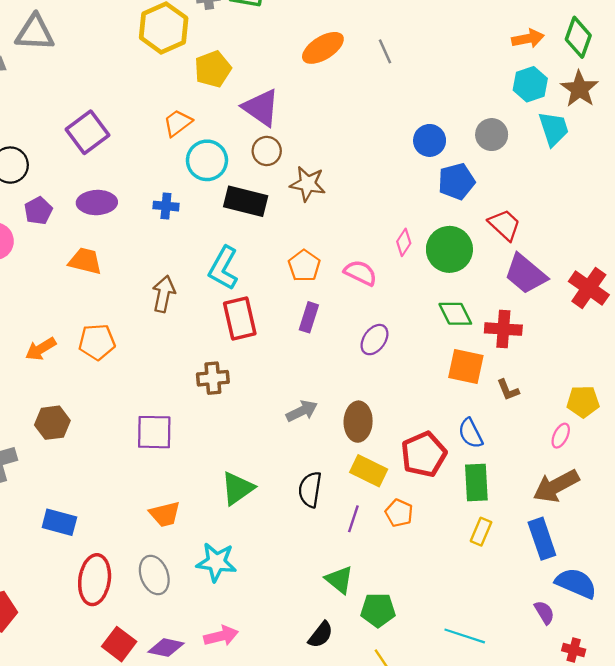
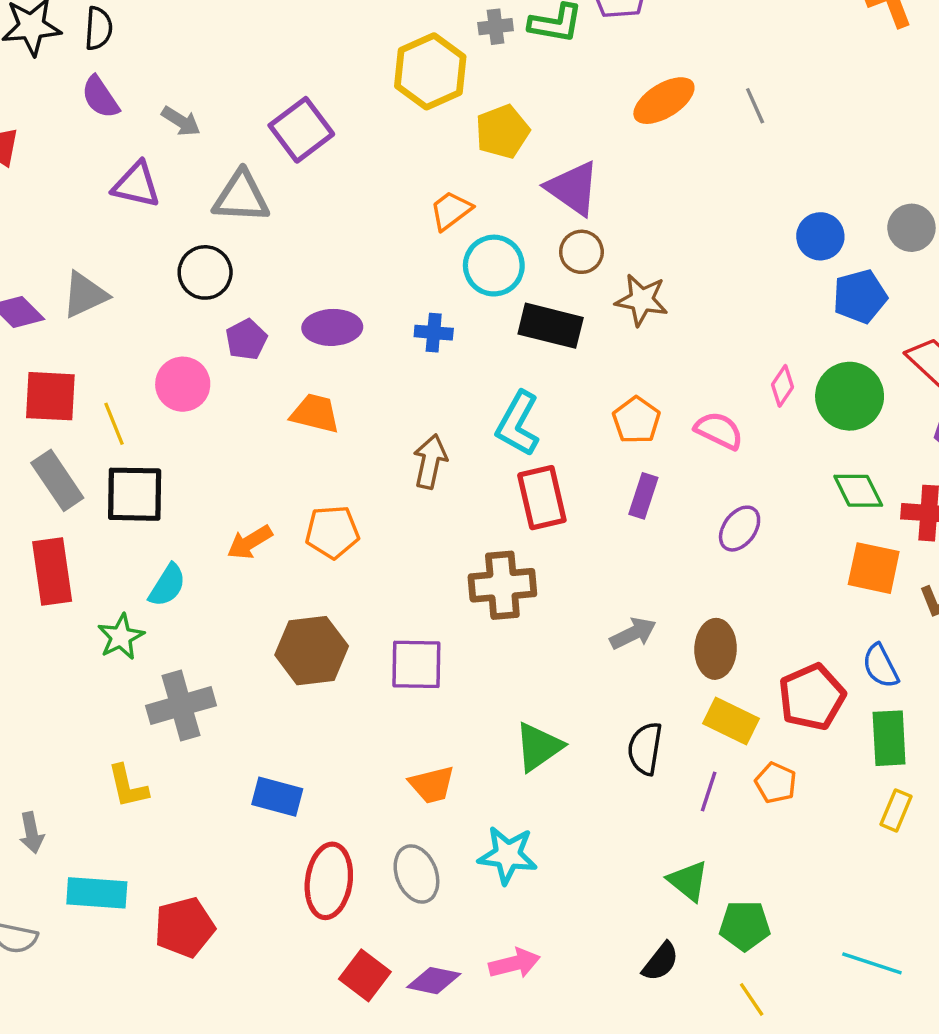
gray triangle: (35, 33) -> (241, 197), moved
purple square: (88, 132) -> (301, 130), moved
brown cross: (213, 378) -> (502, 585), size x1.4
brown hexagon: (52, 423) -> (312, 651), moved, size x1.4

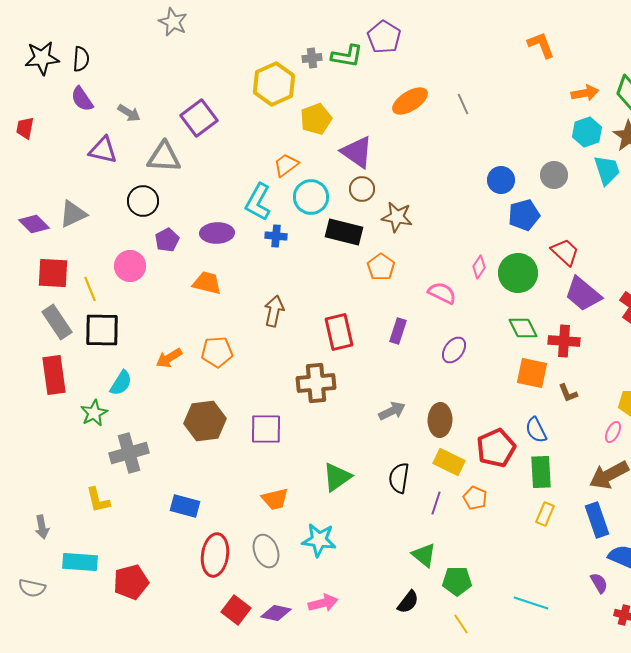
orange pentagon: (636, 420) -> (381, 267), moved
cyan L-shape: (518, 424) -> (258, 202), moved

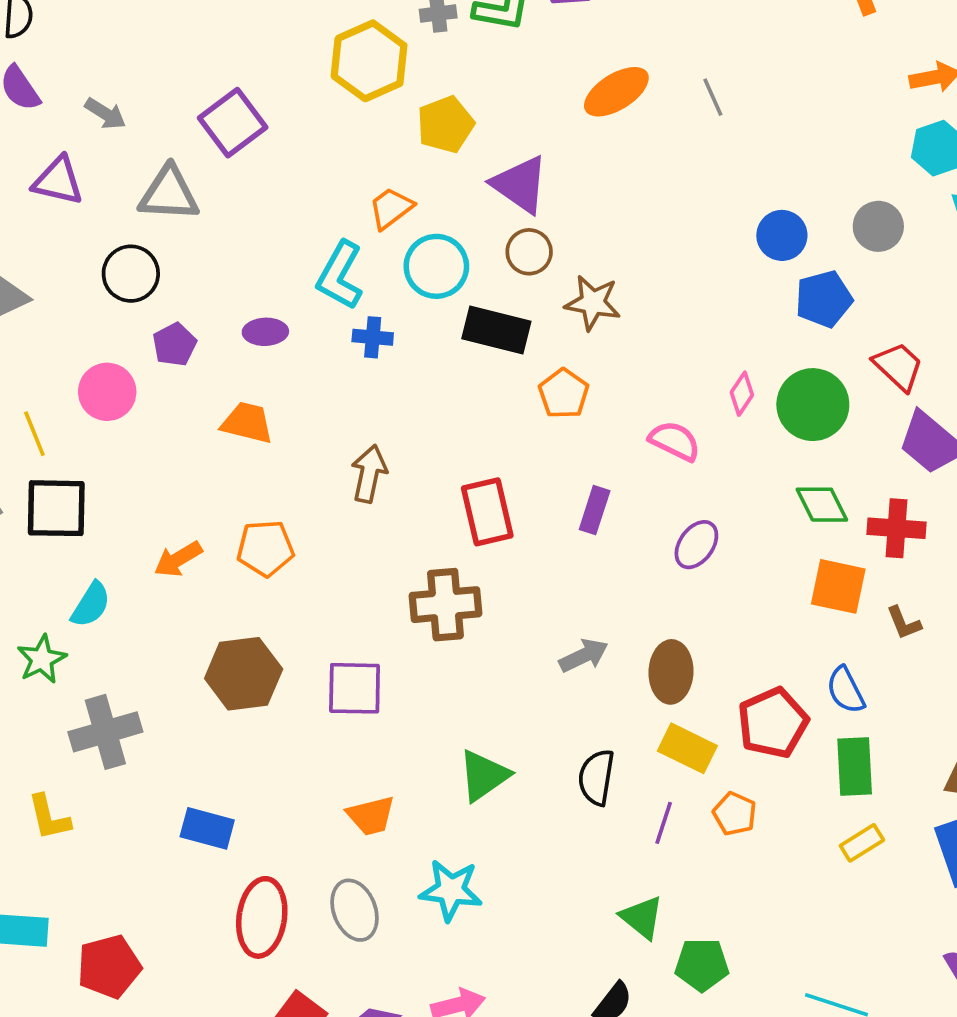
purple ellipse: (217, 233) -> (265, 332), size x0.7
yellow rectangle: (545, 514) -> (862, 843), turned 35

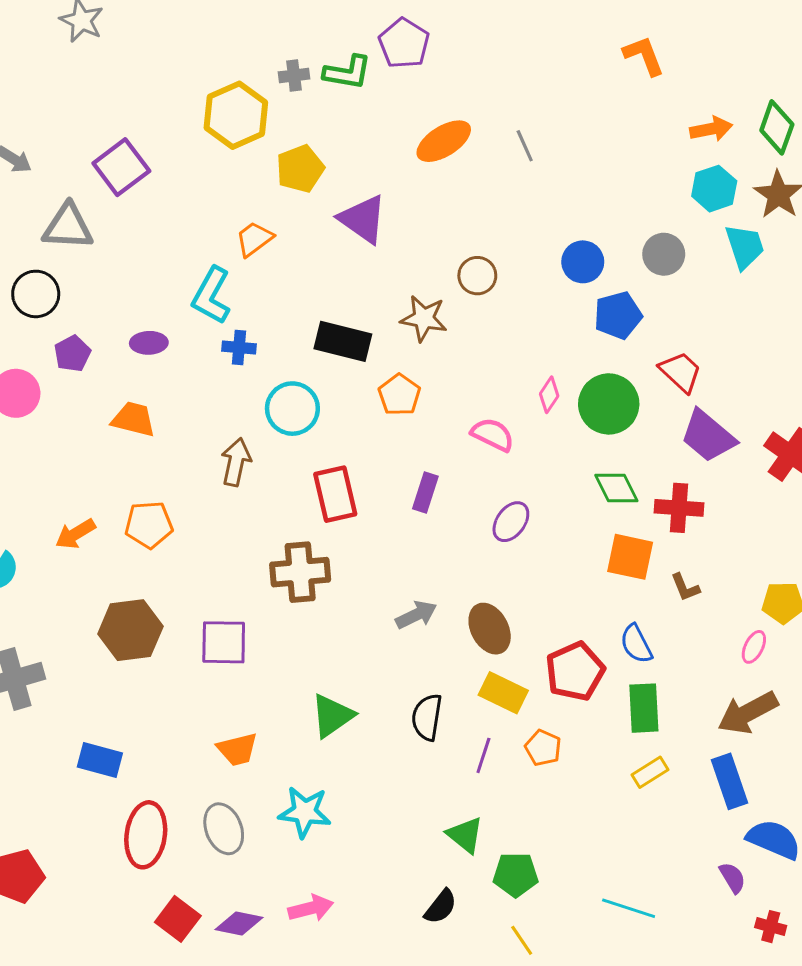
brown circle: (529, 252) -> (477, 276), moved
cyan circle: (436, 266) -> (292, 409), moved
brown ellipse: (671, 672) -> (490, 629), turned -30

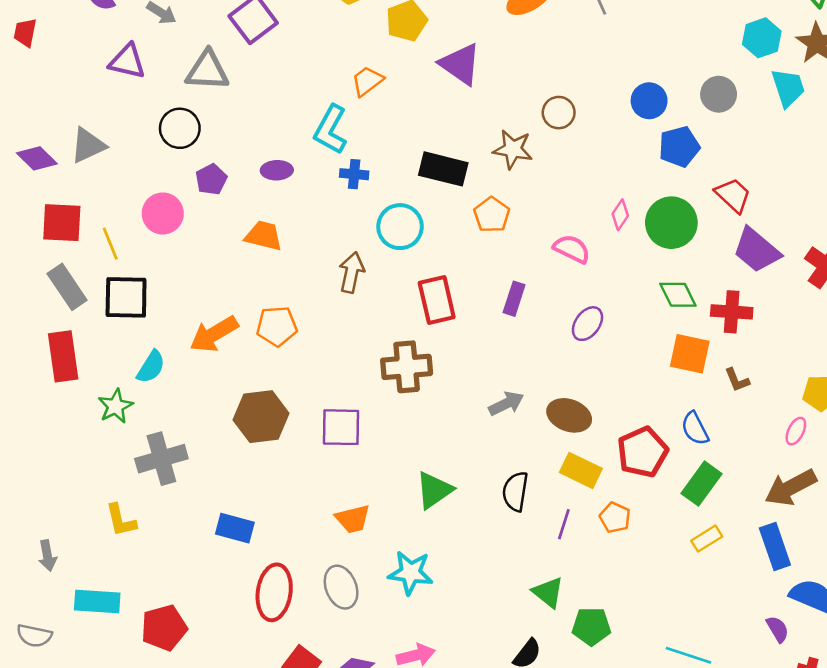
orange arrow: (75, 534) -> (214, 334), size x1.4
brown ellipse: (490, 629) -> (569, 415), turned -42
green rectangle: (644, 708) -> (702, 484), turned 39

